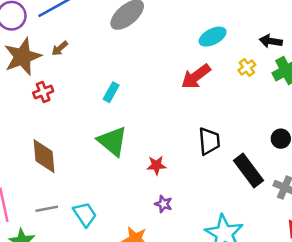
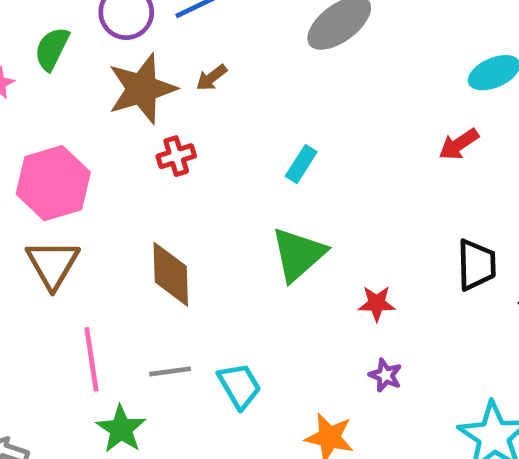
red arrow: (196, 76) -> (459, 144), size x0.7
green triangle: (112, 141) -> (298, 254), turned 36

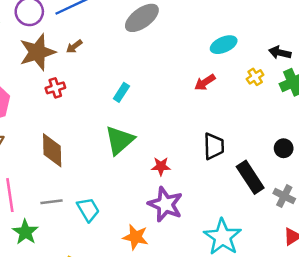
purple star: (385, 375) -> (165, 204), size x2.0

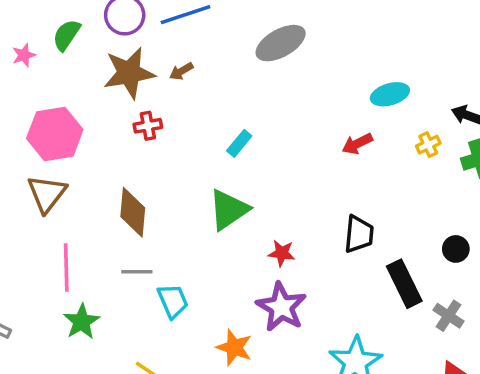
gray line: (51, 202) -> (137, 272), moved

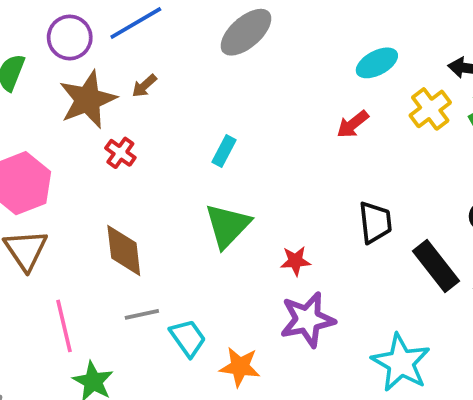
red cross: (148, 126) -> (120, 153), turned -32
yellow cross: (428, 145) -> (430, 109), size x1.5
purple star: (281, 307) -> (307, 320), turned -30
orange star: (234, 347) -> (240, 367), moved

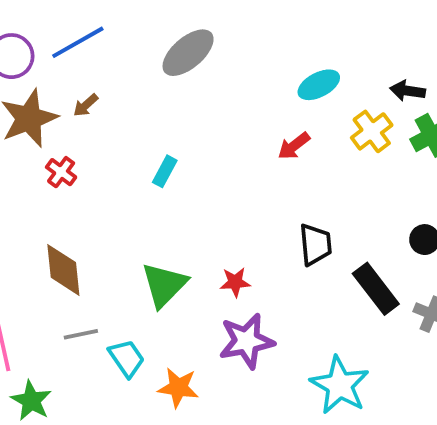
green triangle: (228, 226) -> (164, 285), moved

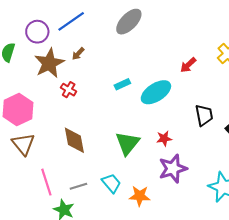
cyan ellipse: (319, 85) -> (156, 92), moved, size x1.4
cyan rectangle: (165, 171) -> (122, 84), turned 42
gray line: (81, 334) -> (78, 186), moved

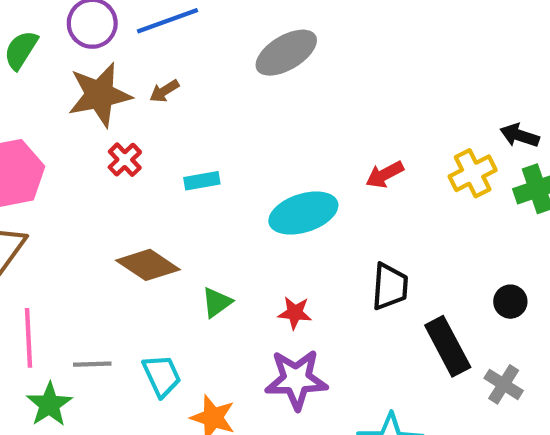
cyan rectangle: (122, 84) -> (202, 181), moved
brown diamond: (74, 140) -> (148, 265), moved, turned -60
green triangle: (127, 143) -> (217, 302), size x0.6

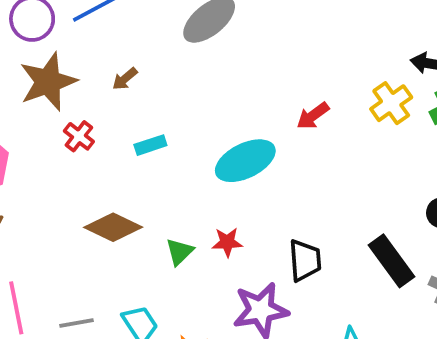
brown arrow: (164, 91) -> (125, 79), moved
black trapezoid: (390, 287) -> (305, 260), moved
red star: (295, 313) -> (227, 242), moved

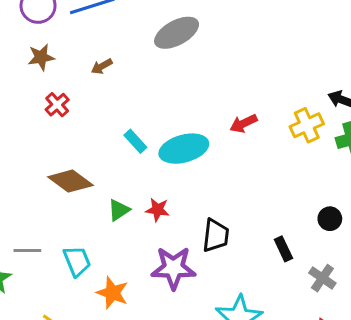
brown star: (48, 82) -> (41, 57), size x0.6
cyan rectangle: (150, 145) -> (135, 141), moved, turned 55
black rectangle: (391, 261) -> (283, 249), size x0.6

